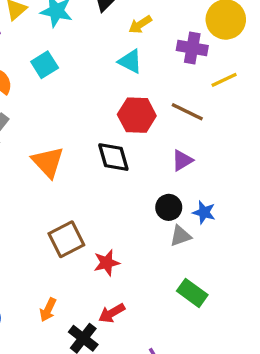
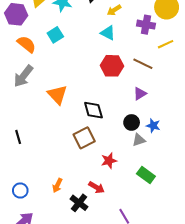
black diamond: (113, 157) -> (93, 110), moved
brown square: (66, 239) -> (84, 138), moved
red star: (107, 263) -> (109, 161), moved
red arrow: (112, 313) -> (97, 187), turned -119

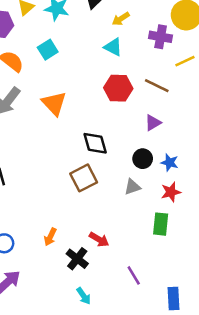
orange triangle: (57, 95) -> (54, 103), moved
gray triangle: (139, 140) -> (132, 187), moved
red star: (109, 161) -> (171, 192), moved
green rectangle: (146, 175) -> (161, 224), turned 60

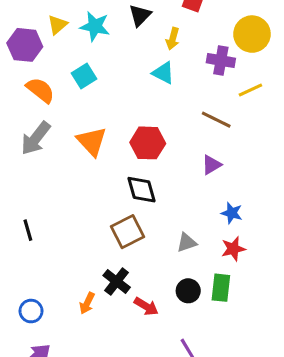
yellow arrow: (121, 19) -> (173, 39), turned -42
red hexagon: (118, 88) -> (148, 143), moved
black circle: (143, 159) -> (188, 291), moved
black cross: (77, 259) -> (117, 281), moved

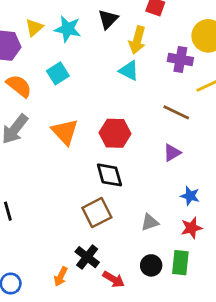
yellow arrow: (173, 39) -> (137, 40), size x1.4

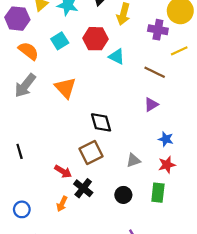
cyan triangle: (129, 71) -> (117, 57), moved
red hexagon: (115, 133) -> (95, 39), moved
black circle: (151, 265) -> (123, 195), moved
red arrow: (114, 279) -> (63, 171), moved

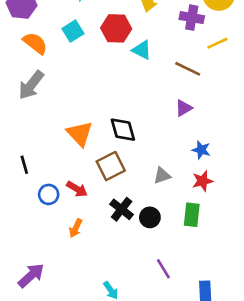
orange triangle: (65, 88) -> (80, 134), moved
black cross: (83, 188) -> (122, 209), moved
blue circle: (22, 209) -> (49, 194), moved

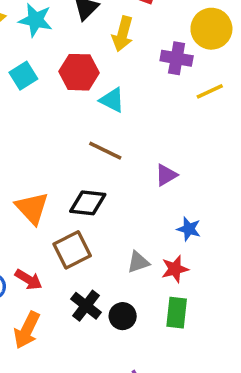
brown line: (188, 69) -> (105, 151), moved
black diamond: (123, 130) -> (88, 203), turned -68
red star: (203, 181) -> (175, 269), moved
orange arrow: (76, 228) -> (27, 330), size x1.5

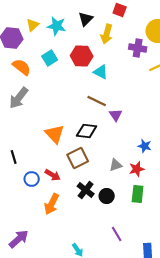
purple triangle: (166, 175) -> (116, 115), moved, turned -32

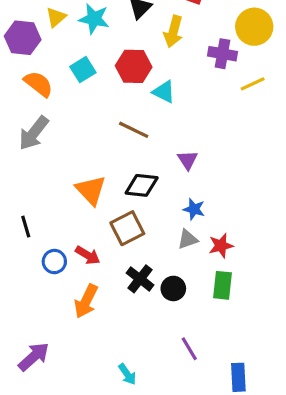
brown line: (97, 101) -> (134, 130), moved
blue star: (145, 146) -> (194, 209), moved

